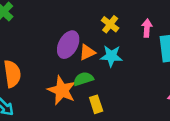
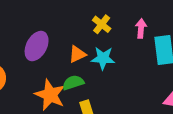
purple ellipse: (68, 45) -> (37, 46), moved

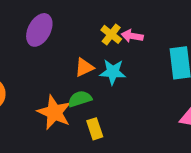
pink arrow: (141, 28) -> (132, 36), moved, turned -84
purple ellipse: (37, 46) -> (39, 30), moved

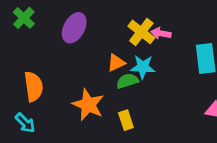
yellow cross: (111, 34) -> (141, 32), size x1.4
green semicircle: (80, 99) -> (127, 81), moved

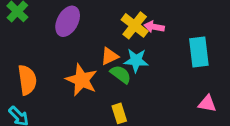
green semicircle: (127, 81) -> (121, 74), turned 55
orange star: (88, 105) -> (82, 80), moved

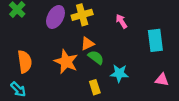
yellow cross: (135, 25) -> (82, 15), moved, turned 36
pink arrow: (154, 27) -> (121, 21), turned 48
cyan star: (136, 60) -> (119, 73), moved

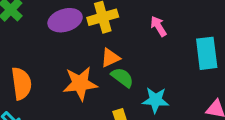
purple ellipse: (55, 17) -> (65, 20), turned 45
orange star: (66, 62) -> (80, 83), turned -30

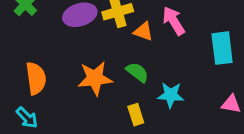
pink arrow: (158, 26) -> (174, 21), size x1.4
orange triangle: (110, 58) -> (143, 31), moved, turned 45

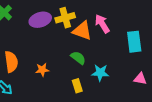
orange triangle: (143, 31) -> (82, 31), size x1.5
orange star: (95, 78) -> (42, 70), moved, size x0.6

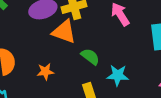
orange triangle: (82, 31) -> (64, 32), moved

